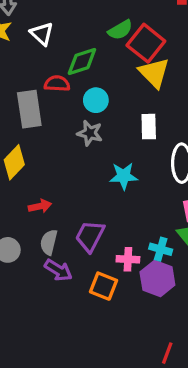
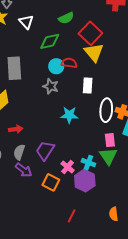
green semicircle: (120, 30) -> (66, 18), moved
red semicircle: (57, 84) -> (69, 63), moved
pink cross: (128, 259) -> (68, 167), turned 32
red line: (167, 353) -> (72, 216), moved

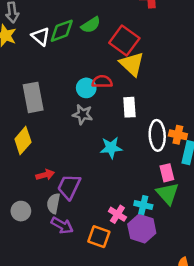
green diamond: (50, 41) -> (62, 31), moved
purple trapezoid: (45, 151) -> (69, 187), moved

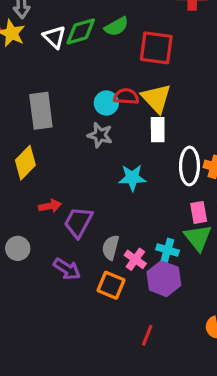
red square: (124, 40) -> (156, 48), turned -32
yellow triangle: (132, 64) -> (156, 98), moved
gray semicircle: (53, 203) -> (111, 247), moved

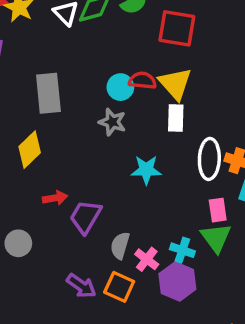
purple arrow: (67, 269) -> (81, 286), moved

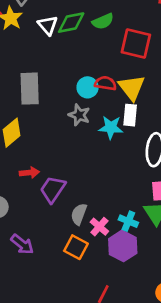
cyan star: (146, 170) -> (111, 127), moved
purple arrow: (81, 286) -> (22, 244), moved

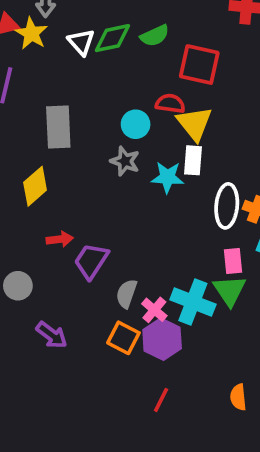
red semicircle: (105, 83) -> (170, 104), moved
cyan cross: (128, 221) -> (193, 302), size x1.6
purple hexagon: (123, 246) -> (162, 339), moved

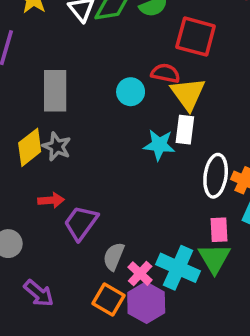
gray star: (125, 161) -> (57, 147), moved

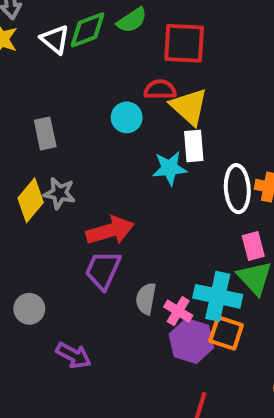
gray rectangle: (55, 91) -> (45, 133), size x0.7
red arrow: (51, 200) -> (110, 231), moved, size x1.6
orange square: (109, 299) -> (226, 333), moved

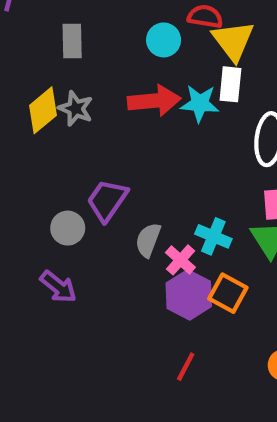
red arrow: (110, 231) -> (154, 101), moved
cyan cross: (218, 296) -> (213, 236), moved, size x0.7
gray circle: (29, 309) -> (68, 228), moved

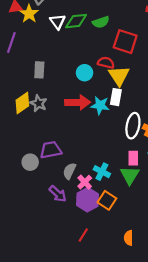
purple trapezoid: (107, 200) -> (51, 150), turned 40
purple arrow: (58, 287) -> (58, 194), moved

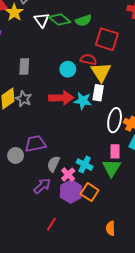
green diamond: (76, 21) -> (60, 19), turned 45
purple arrow: (58, 194) -> (42, 186), turned -84
red line: (83, 235) -> (51, 224), moved

